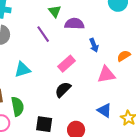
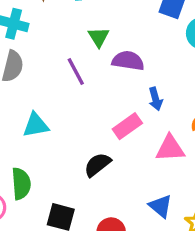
pink rectangle: (67, 64) -> (127, 126), moved

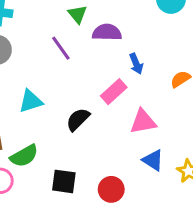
pink triangle: (170, 148) -> (143, 122), moved
black semicircle: (97, 165) -> (78, 119), moved
green semicircle: (21, 184) -> (24, 156), turned 72

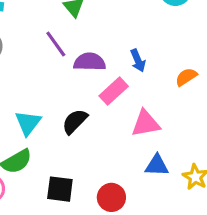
purple semicircle: (107, 32) -> (90, 62), moved
cyan triangle: (31, 101) -> (28, 123), moved, turned -35
blue triangle: (153, 160) -> (157, 165), turned -30

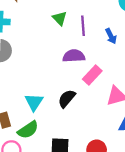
purple line: (56, 44) -> (83, 26), moved, turned 36
blue arrow: (138, 61) -> (111, 36), moved

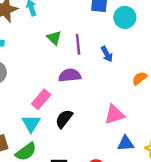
pink rectangle: (92, 75) -> (41, 99), moved

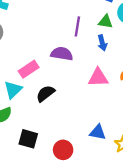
green triangle: (54, 38) -> (106, 22), moved, turned -49
pink triangle: (114, 115) -> (98, 78), moved

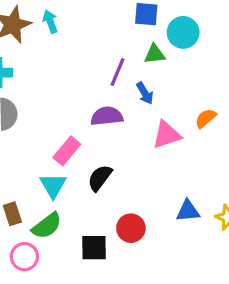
purple line: (77, 26) -> (118, 72), turned 30
blue arrow: (102, 43) -> (145, 93), moved
red circle: (63, 150) -> (131, 228), moved

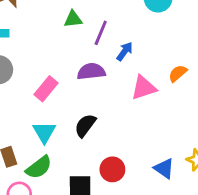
green triangle: (155, 54) -> (73, 19), moved
blue arrow: (145, 93) -> (125, 51), turned -114
pink rectangle: (67, 151) -> (46, 89), moved
blue triangle: (188, 211) -> (164, 169), moved, turned 40

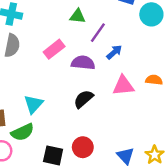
orange semicircle: (178, 73) -> (154, 80), turned 35
pink rectangle: (46, 89) -> (54, 49), moved
black semicircle: (85, 125) -> (83, 99), moved

